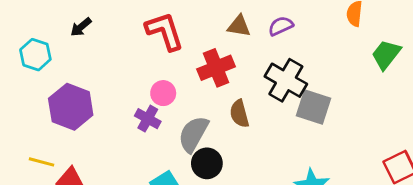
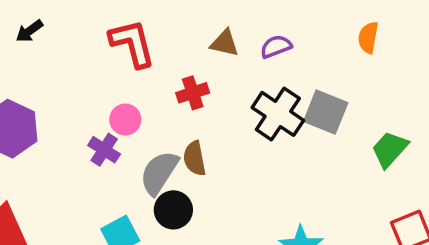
green trapezoid: (386, 55) -> (390, 149), moved
red cross: (216, 68) -> (193, 93), size x0.7
gray square: (314, 107) -> (326, 112), moved
brown semicircle: (239, 114) -> (195, 158), moved

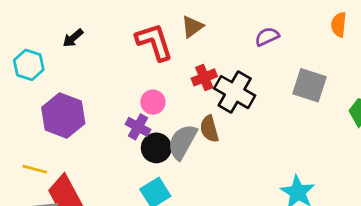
brown triangle: (225, 43) -> (192, 27), moved, turned -45
black cross: (278, 114) -> (235, 92), moved
black circle: (173, 210) -> (156, 148), moved

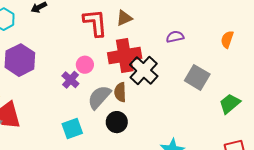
red cross: (204, 77) -> (125, 55), size x1.8
black circle: (156, 148) -> (117, 122), moved

